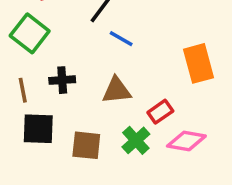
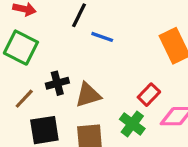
brown line: (23, 90) -> (24, 99), turned 65
brown triangle: (117, 90) -> (88, 95), moved

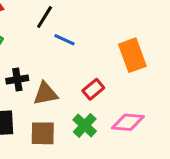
red rectangle: (149, 95) -> (93, 89), moved

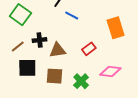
green cross: (85, 125) -> (81, 81), moved

